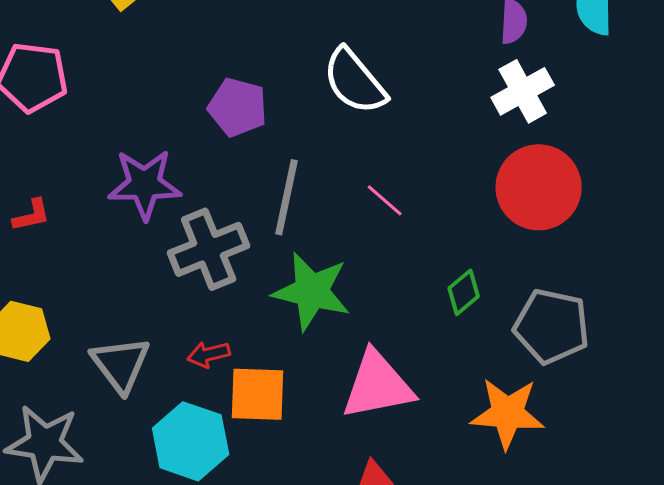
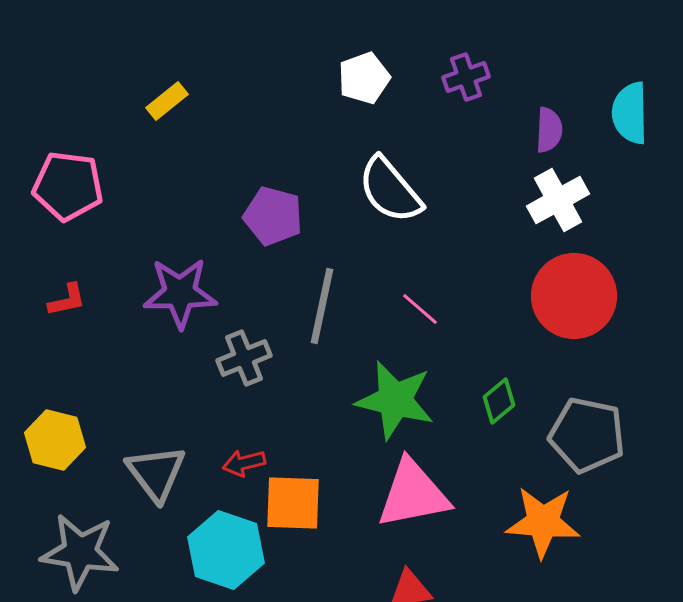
red L-shape: (32, 215) -> (67, 300), moved
gray cross: (209, 249) -> (244, 358), size x0.7
green star: (312, 291) -> (395, 400), moved

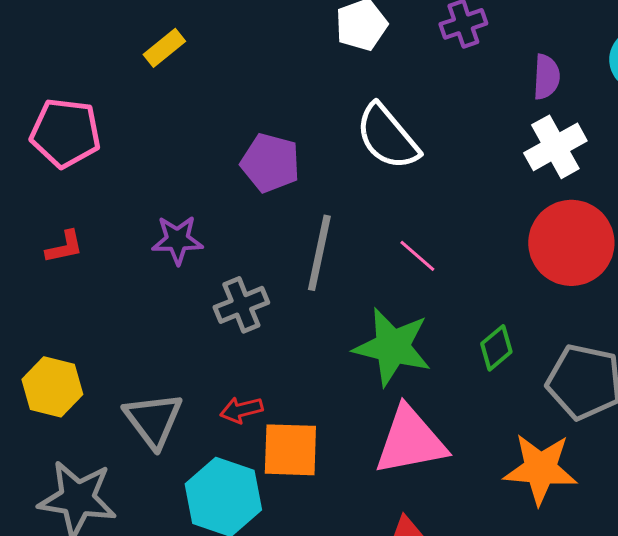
purple star: (180, 293) -> (177, 240), size x0.7

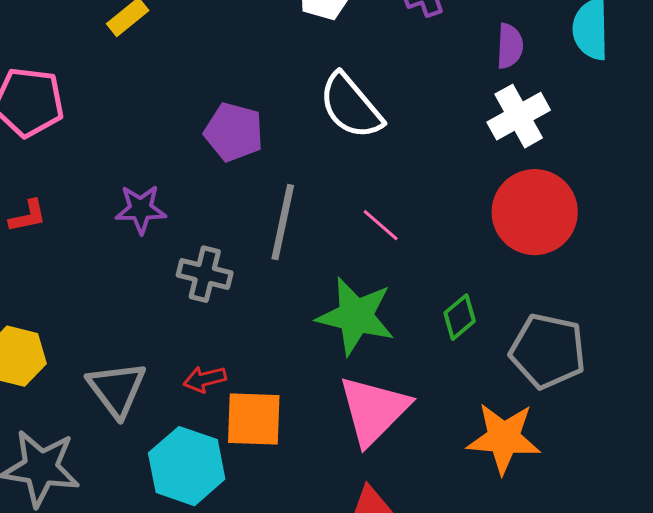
gray cross: (241, 305) -> (205, 274), turned 36
pink triangle: (410, 441) -> (374, 410), turned -34

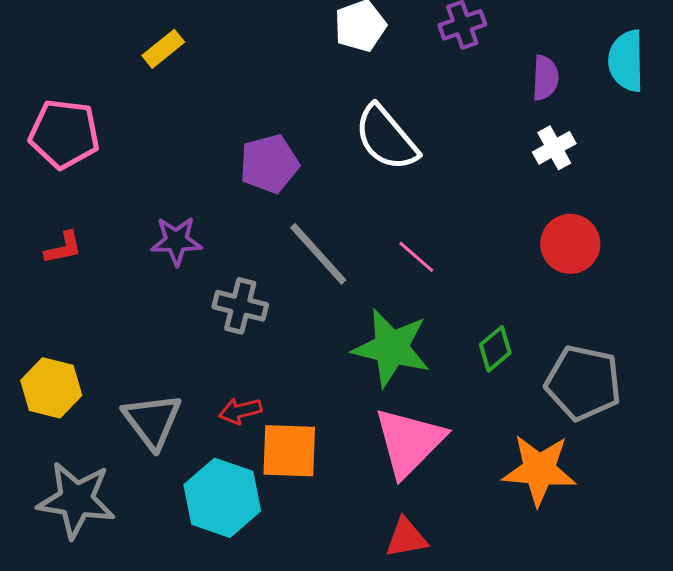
white cross: (519, 116) -> (554, 148), size x0.7
purple pentagon: (234, 132) -> (269, 164), turned -30
red circle: (535, 212) -> (570, 244), size x0.7
gray line: (283, 222) -> (318, 254), turned -54

